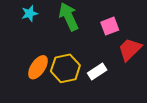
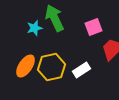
cyan star: (30, 13) -> (35, 28), moved

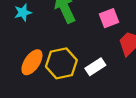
cyan star: (35, 28) -> (23, 12), moved

